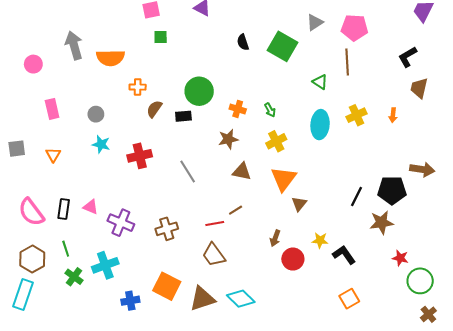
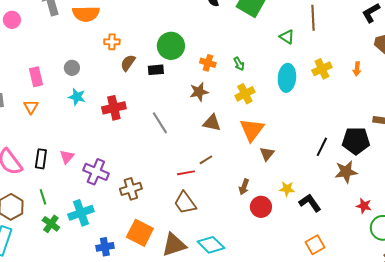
pink rectangle: (52, 109) -> (36, 77), moved
pink triangle: (91, 207) -> (67, 157), turned 49
brown cross: (167, 229) -> (131, 189), moved

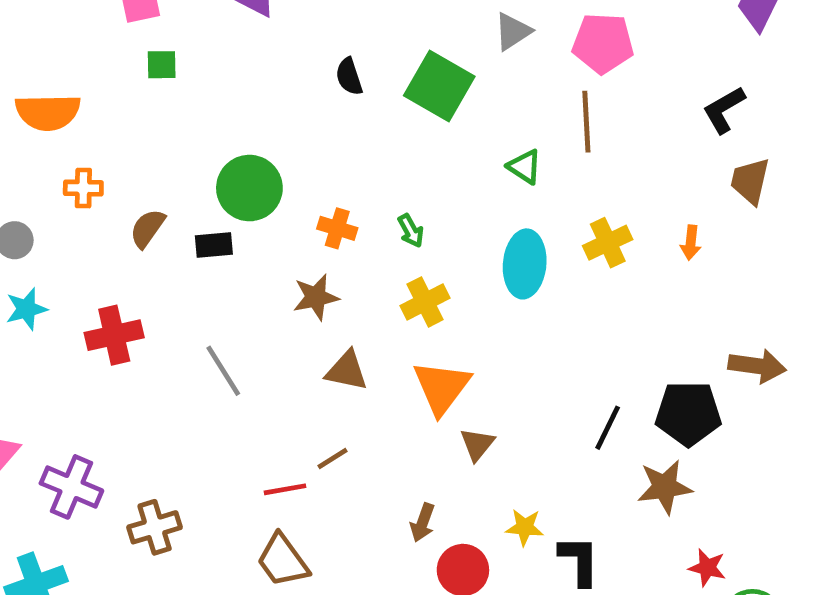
orange cross: (112, 42) -> (83, 188), moved
cyan star: (77, 97) -> (26, 309), turned -30
black L-shape: (310, 203) -> (579, 561), turned 35

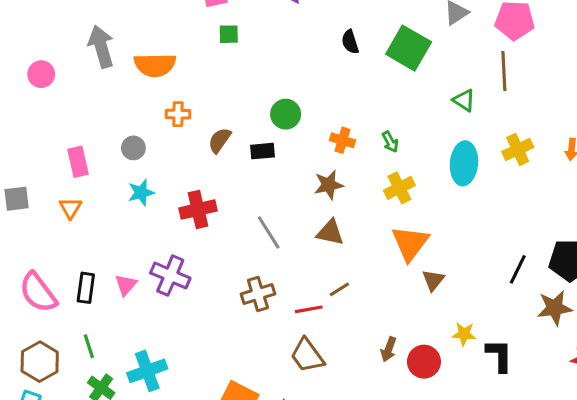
green circle: (249, 188) -> (286, 114), size x0.7
brown triangle: (347, 371) -> (330, 232), moved
purple cross: (71, 487) -> (170, 276), moved
brown arrow: (423, 523) -> (389, 349), moved
brown cross: (155, 527) -> (258, 294), moved

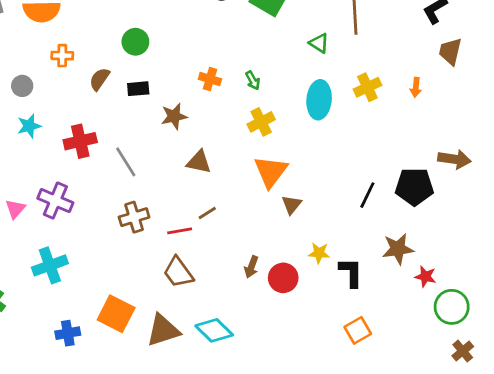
green circle: (286, 114) -> (135, 42), moved
brown star: (329, 185) -> (174, 116), moved
gray line: (269, 232) -> (126, 162), moved
brown star: (555, 308) -> (398, 249), moved
cyan cross: (147, 371) -> (50, 265), moved

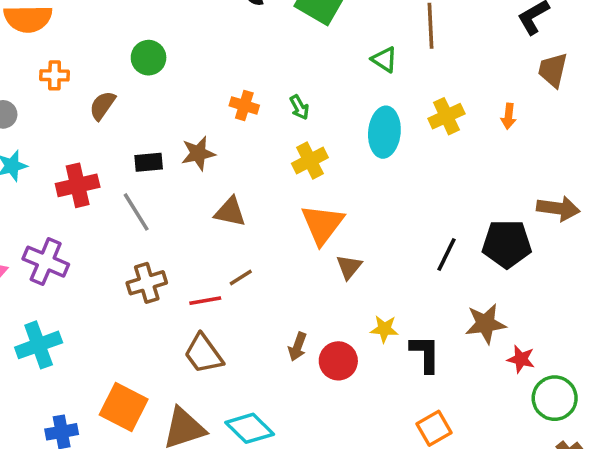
black rectangle: (138, 89) -> (149, 162), moved

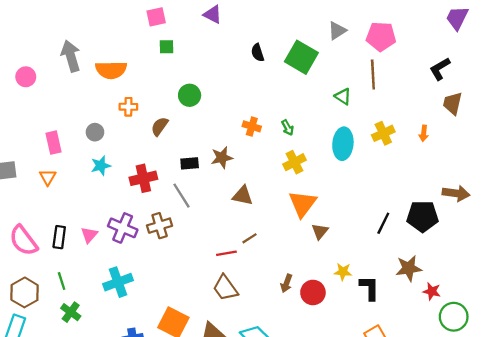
brown cross: (147, 283) -> (160, 226), moved

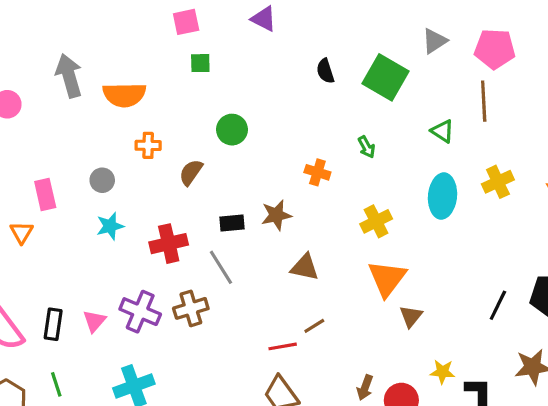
green arrow: (288, 128) -> (367, 147), moved
orange triangle: (48, 177) -> (21, 232), moved

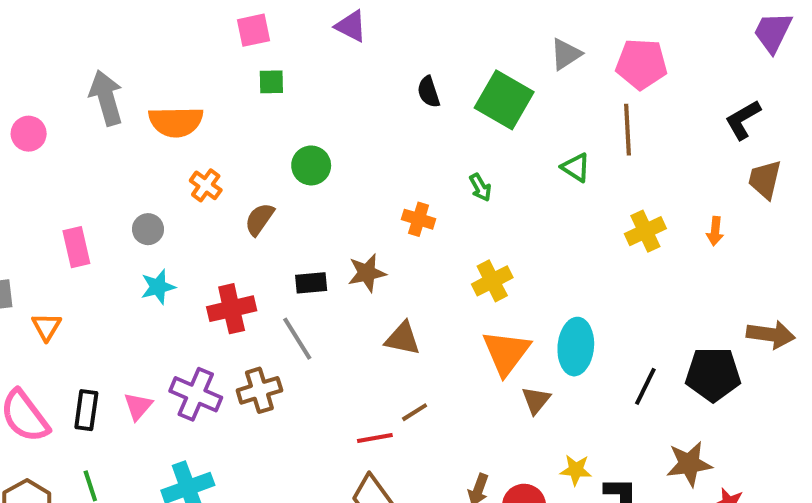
orange cross: (148, 145) -> (206, 185), turned 35
cyan ellipse: (443, 196) -> (576, 347), moved
orange triangle: (21, 232) -> (47, 327), moved

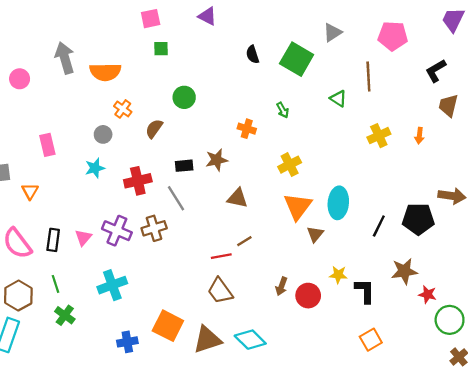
pink pentagon: (641, 64) -> (393, 36), moved
gray circle: (148, 229) -> (103, 134), moved

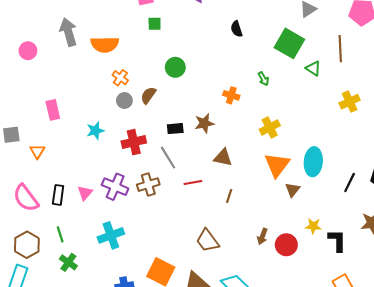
green square: (297, 59) -> (289, 43), moved
gray circle: (103, 134) -> (124, 101), moved
brown line: (244, 241) -> (229, 196), turned -40
red line: (221, 256) -> (193, 182), moved

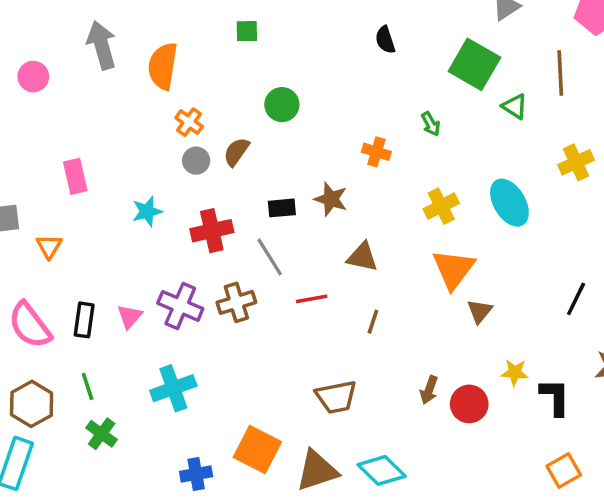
orange semicircle: (105, 44) -> (163, 66), turned 100
brown star: (204, 123) -> (331, 199), turned 30
cyan ellipse: (313, 162) -> (509, 203), moved, turned -36
brown trapezoid: (207, 241) -> (336, 397), turned -65

